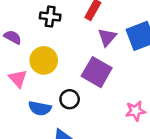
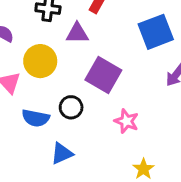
purple triangle: (107, 37) -> (77, 33), moved, turned 48
pink star: (135, 111) -> (127, 121), moved, turned 30

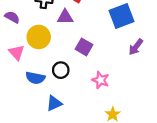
purple square: (103, 75) -> (84, 47), size x0.7

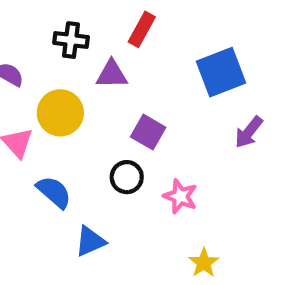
black circle: (61, 70) -> (127, 177), moved
blue semicircle: (35, 78) -> (54, 192), turned -150

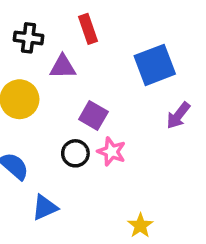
red rectangle: (142, 29) -> (88, 29), turned -48
pink star: (180, 196) -> (111, 152), moved

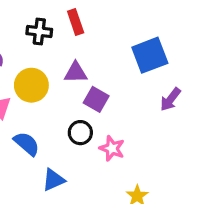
red rectangle: (88, 29) -> (76, 22), moved
purple triangle: (63, 67) -> (76, 73), moved
pink star: (111, 152) -> (112, 148), moved

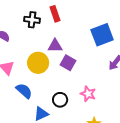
yellow circle: (31, 85) -> (38, 63), moved
black circle: (80, 133) -> (60, 100), moved
pink star: (112, 148) -> (88, 94), moved

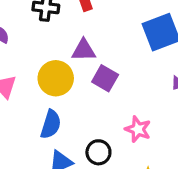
blue semicircle: (24, 91) -> (51, 124), moved, turned 66
black circle: (60, 100) -> (98, 152), moved

